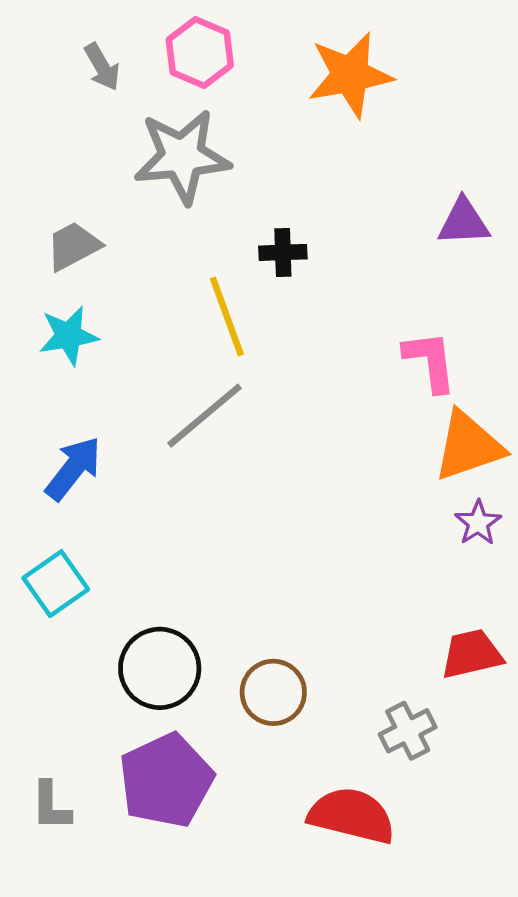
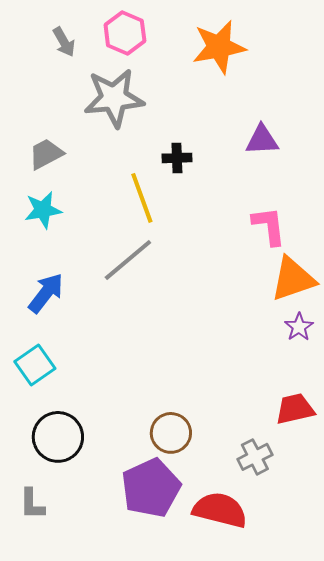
purple triangle: (464, 222) -> (262, 140), moved
black circle: (160, 668) -> (58, 437), moved
purple pentagon: (166, 780) -> (151, 488), moved

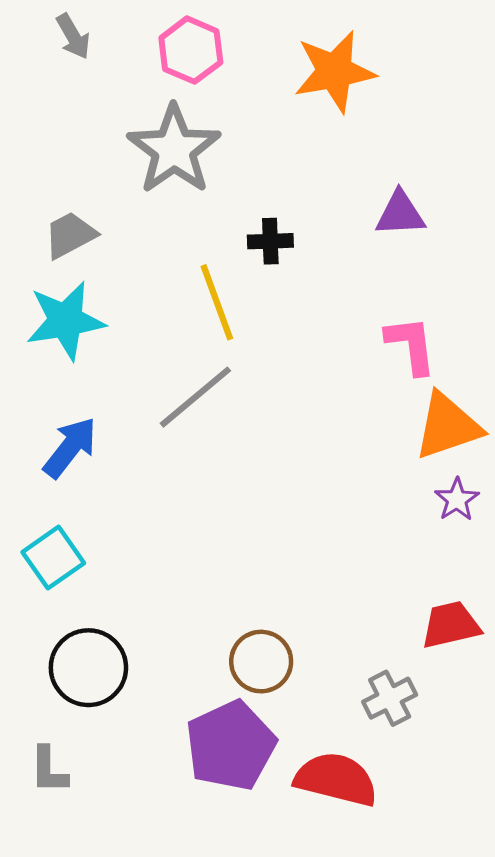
gray arrow: (64, 42) -> (73, 36), moved
gray star: (114, 98) -> (174, 149), turned -30
cyan star: (43, 210) -> (65, 321), size x1.4

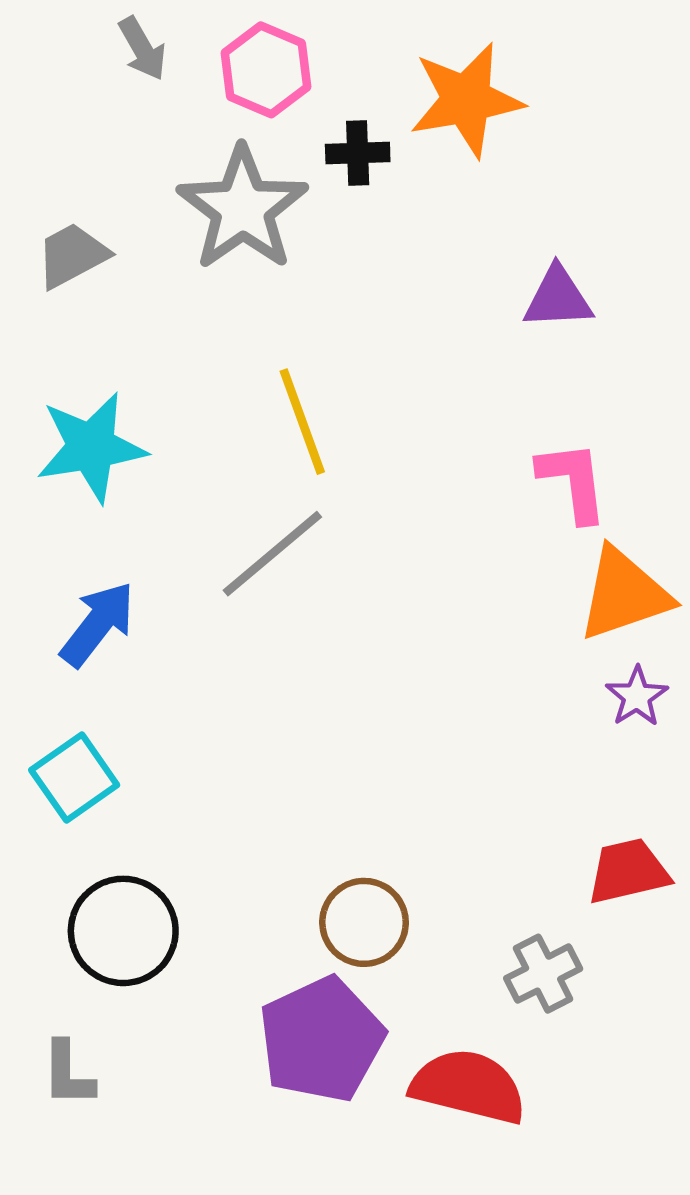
gray arrow: (73, 36) -> (142, 49), moved
gray trapezoid: (70, 235) -> (72, 255), moved
black cross: (270, 241) -> (358, 153), moved

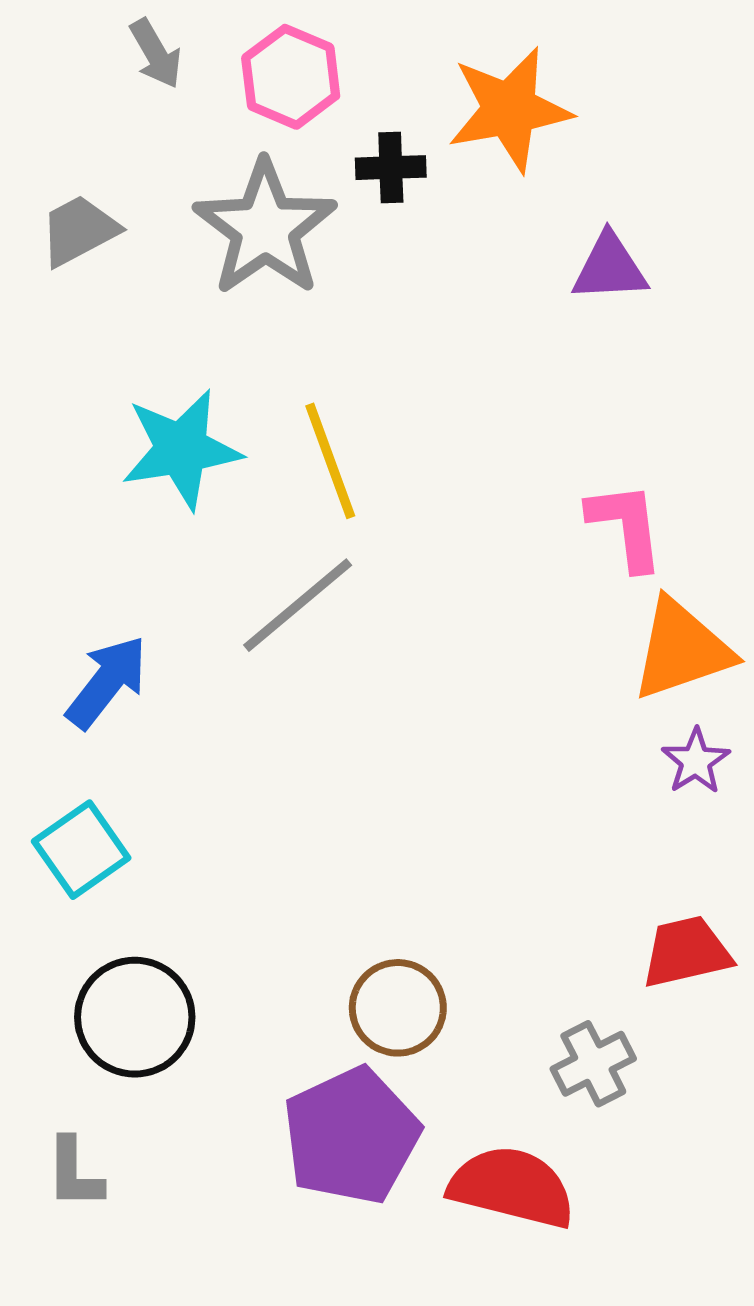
gray trapezoid: (72, 255) -> (79, 230), moved
purple triangle: (558, 298) -> (610, 268), moved
cyan star: (91, 447) -> (181, 449), moved

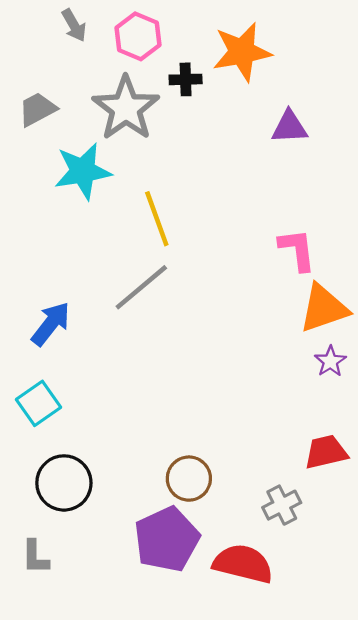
cyan star: (181, 449) -> (83, 171), moved

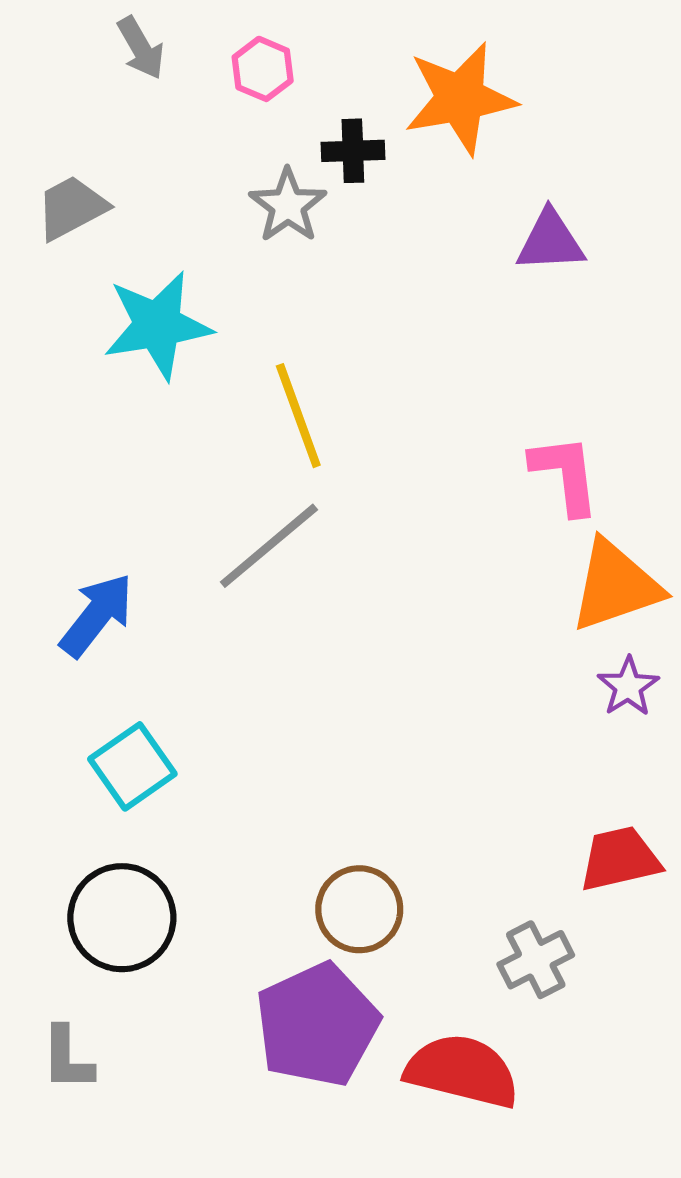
pink hexagon: (138, 36) -> (263, 69), size x0.7
gray star: (126, 108) -> (288, 205), moved, size x0.6
cyan square: (39, 403) -> (132, 766), moved

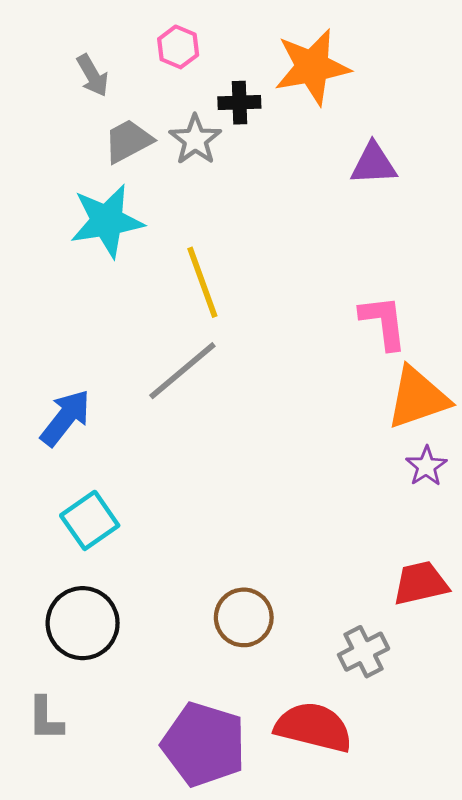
gray arrow: (141, 48) -> (93, 75), moved
gray trapezoid: (71, 208) -> (128, 141), moved
purple pentagon: (317, 1025) -> (204, 744), moved, turned -30

